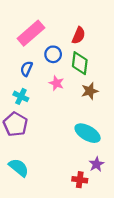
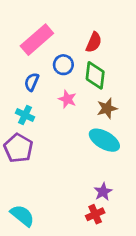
cyan ellipse: (88, 133) -> (104, 140), moved
purple star: (96, 164) -> (103, 192), moved
cyan semicircle: (19, 168) -> (22, 216), moved
red cross: (80, 180) -> (95, 214), turned -32

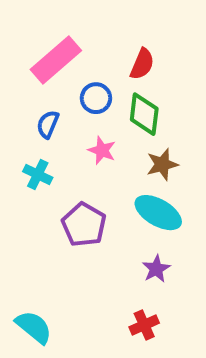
purple pentagon: (18, 148) -> (84, 225), moved
purple star: (103, 192) -> (156, 269), moved

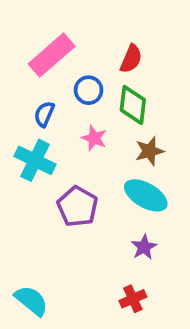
cyan cross: (38, 174) -> (35, 160), size x1.5

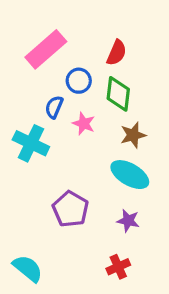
blue semicircle: (44, 114) -> (54, 107), moved
purple pentagon: (77, 206) -> (71, 209), moved
purple star: (144, 247) -> (128, 221), turned -30

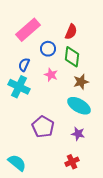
blue semicircle: (54, 107) -> (24, 65), moved

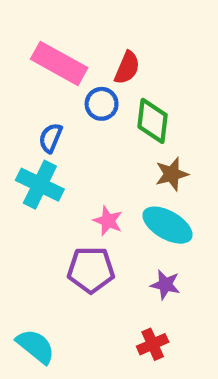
pink rectangle: (28, 30) -> (59, 63), turned 70
red semicircle: (71, 32) -> (127, 68), moved
pink star: (51, 75) -> (108, 221), moved
purple pentagon: (43, 127) -> (91, 270), turned -30

